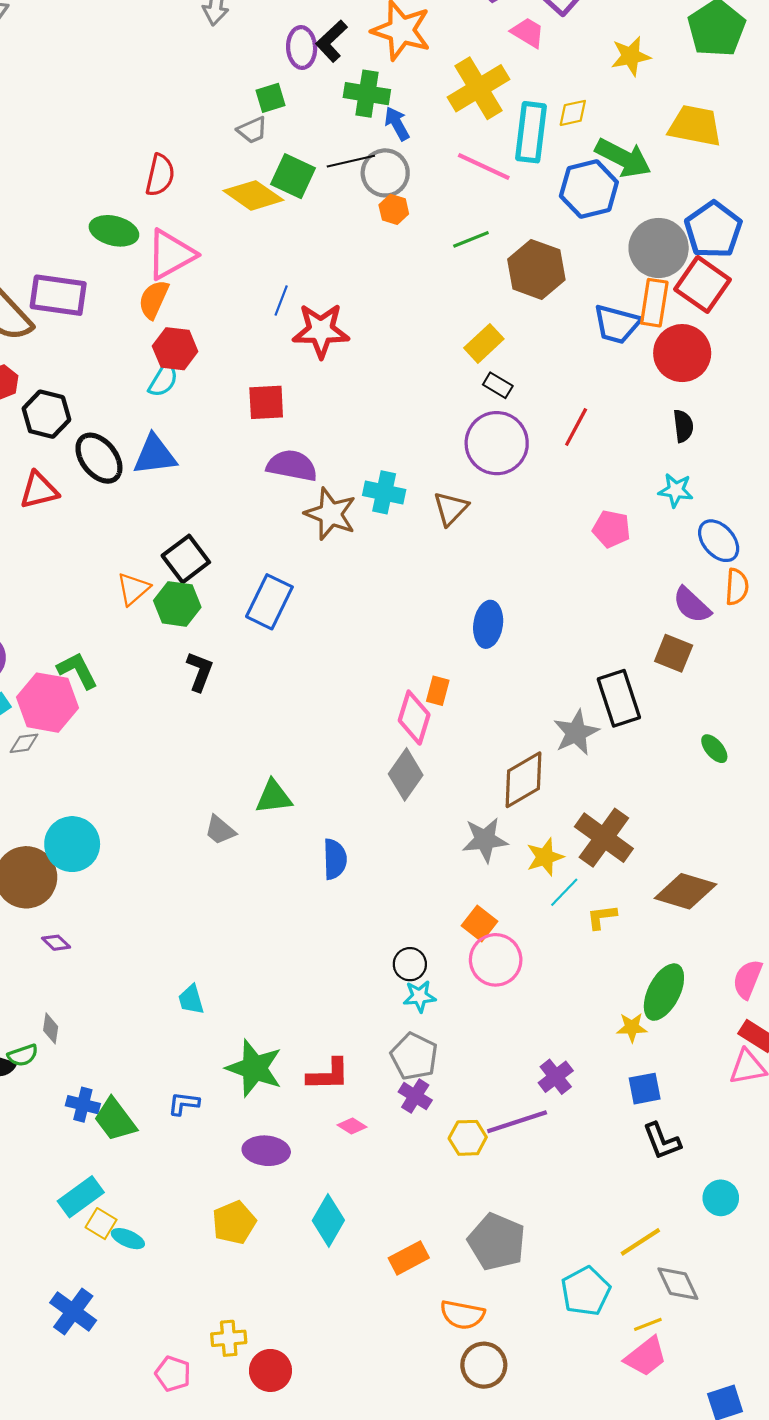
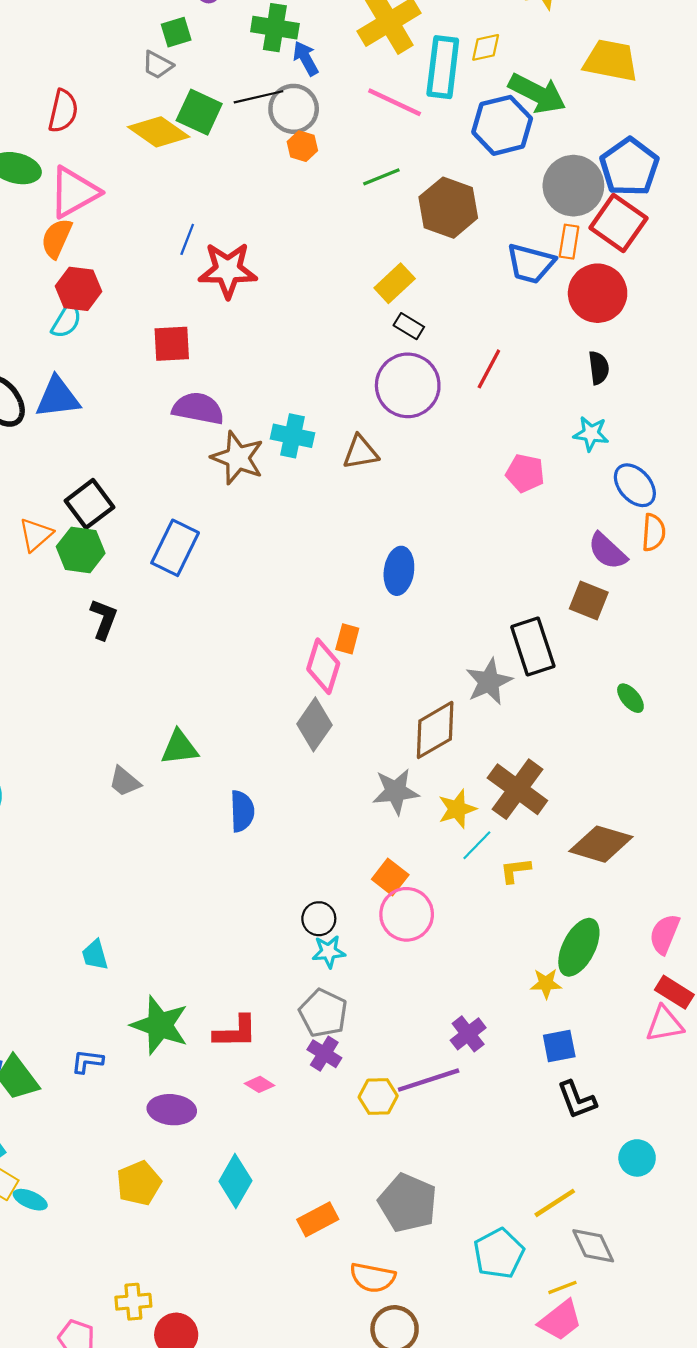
gray trapezoid: (252, 130) -> (158, 65), turned 52
orange rectangle: (654, 303) -> (569, 242), size x0.7
brown triangle: (451, 509) -> (361, 452), turned 36

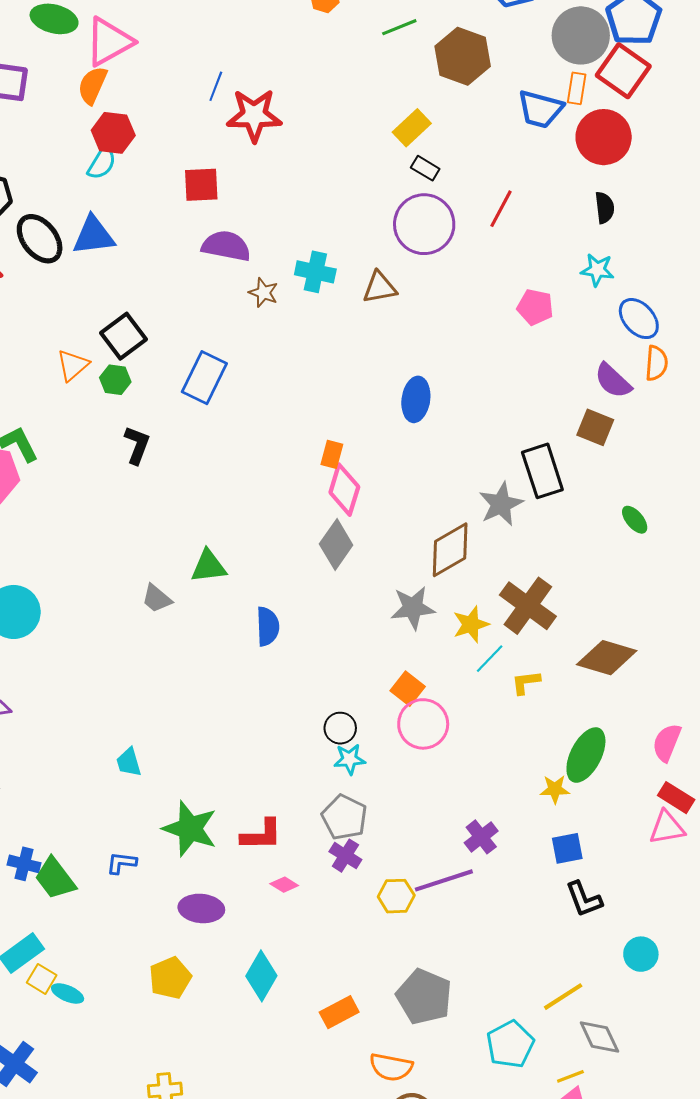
brown star: (238, 458) -> (263, 293), size x0.6
green hexagon: (81, 550) -> (115, 380), size x0.7
orange rectangle: (347, 639) -> (332, 454), moved

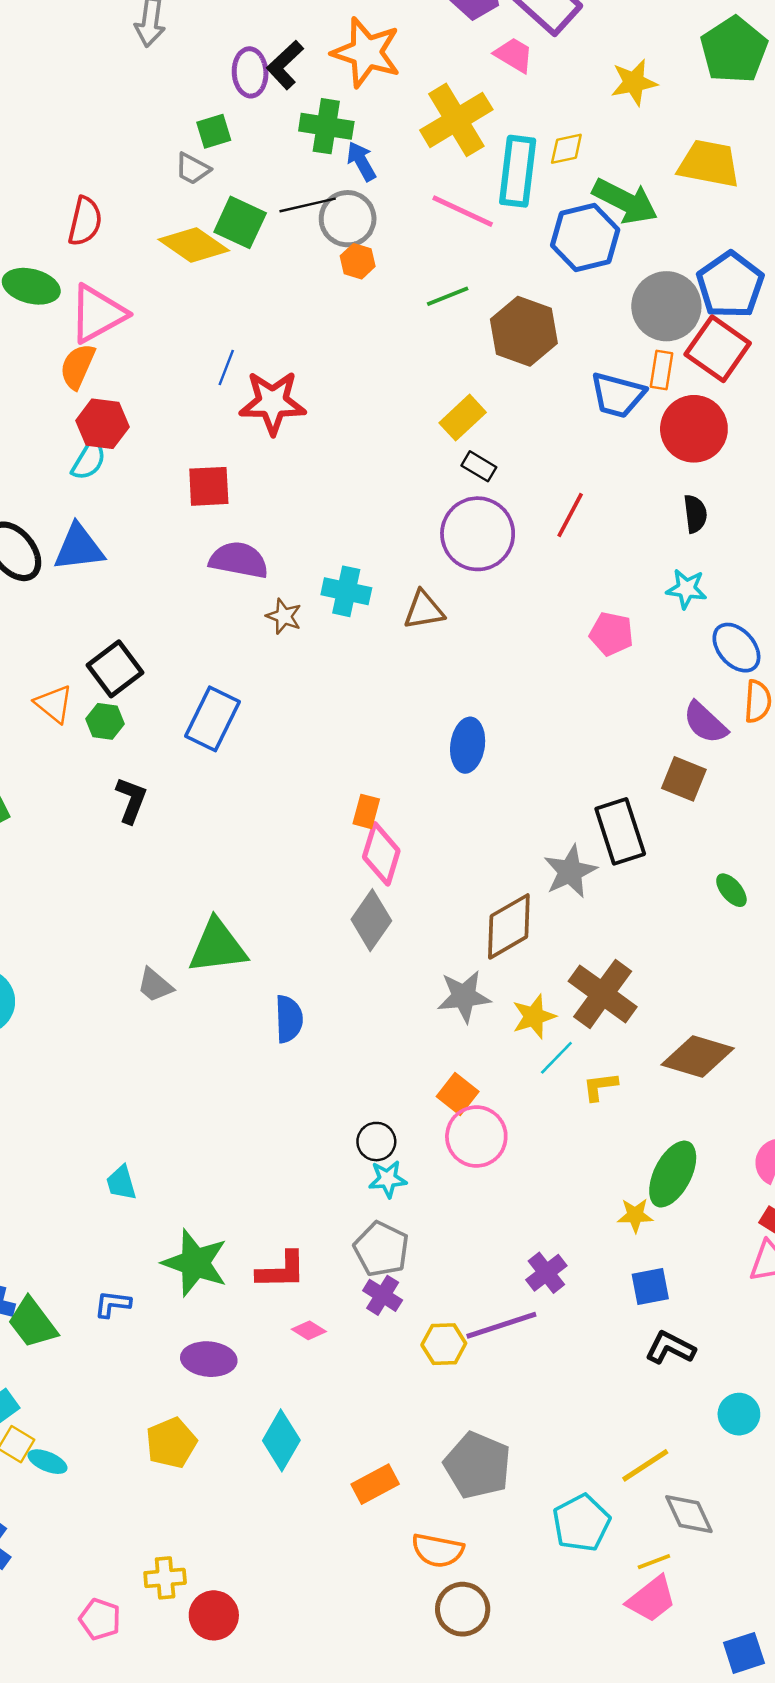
orange triangle: (73, 365) -> (54, 704), turned -40
green triangle: (209, 566) -> (218, 946), size x1.4
black L-shape: (584, 899) -> (670, 1348), turned 138

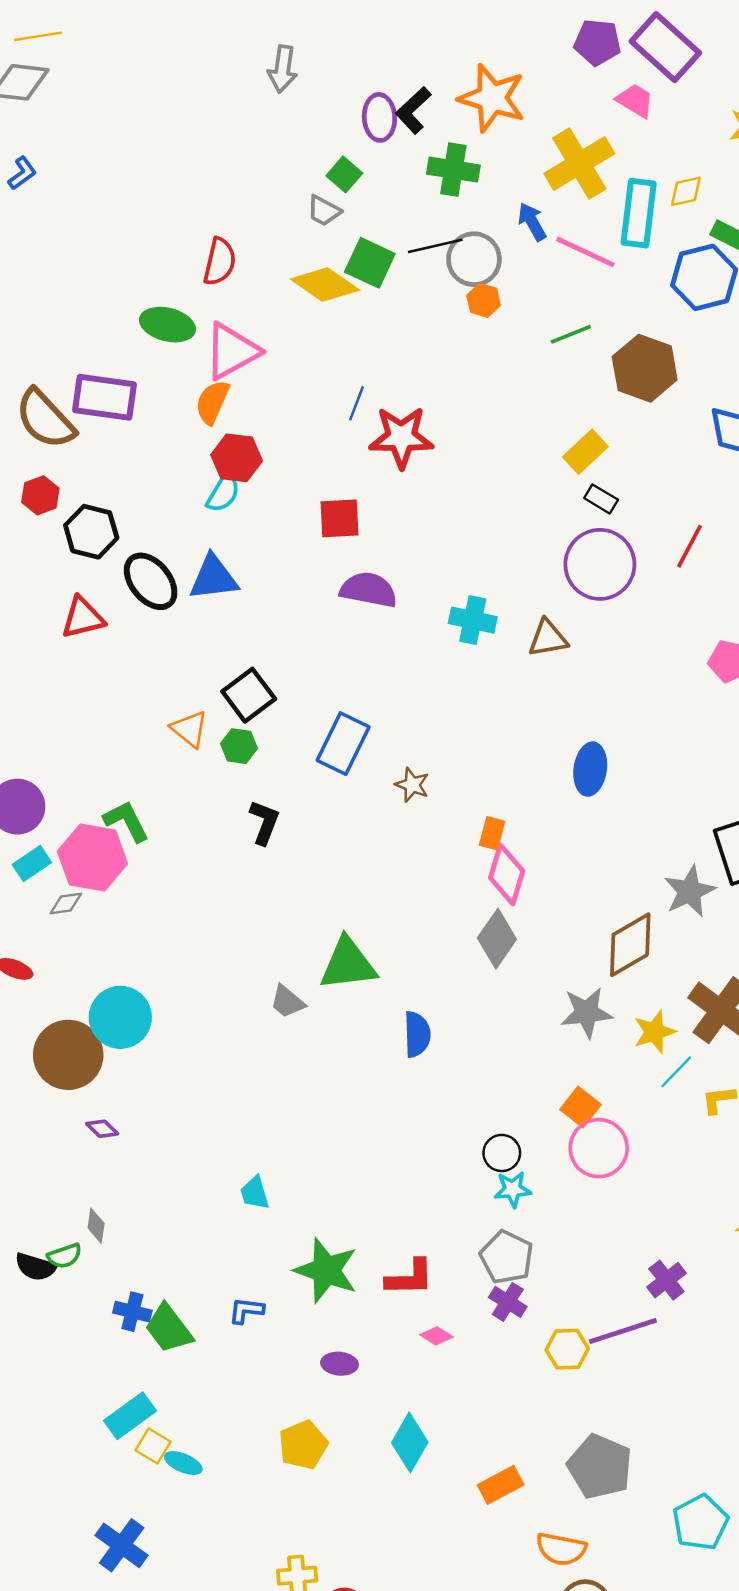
green square: (214, 131) -> (344, 174), turned -32
blue arrow: (361, 161) -> (532, 222), moved
brown star: (284, 616) -> (412, 785), moved
purple ellipse: (209, 1359) -> (340, 1364), size x0.7

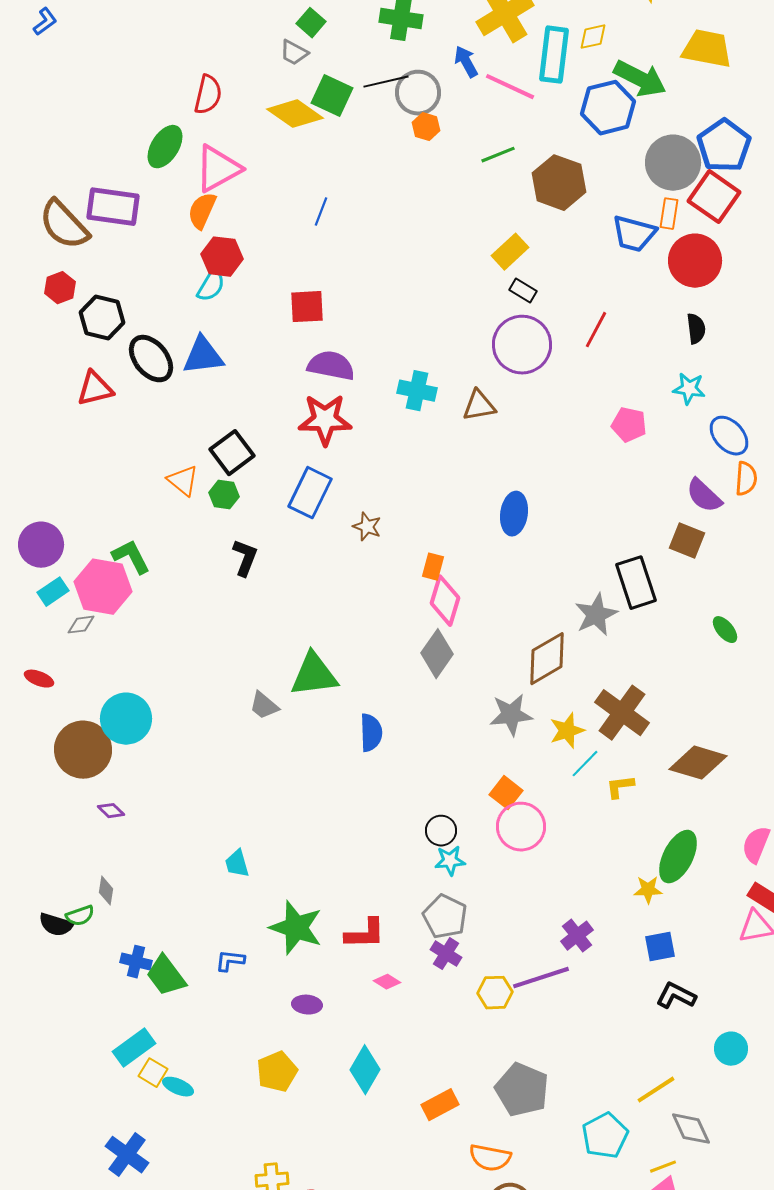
green ellipse: (168, 325) -> (165, 147), turned -72
red star: (401, 437) -> (325, 420), moved

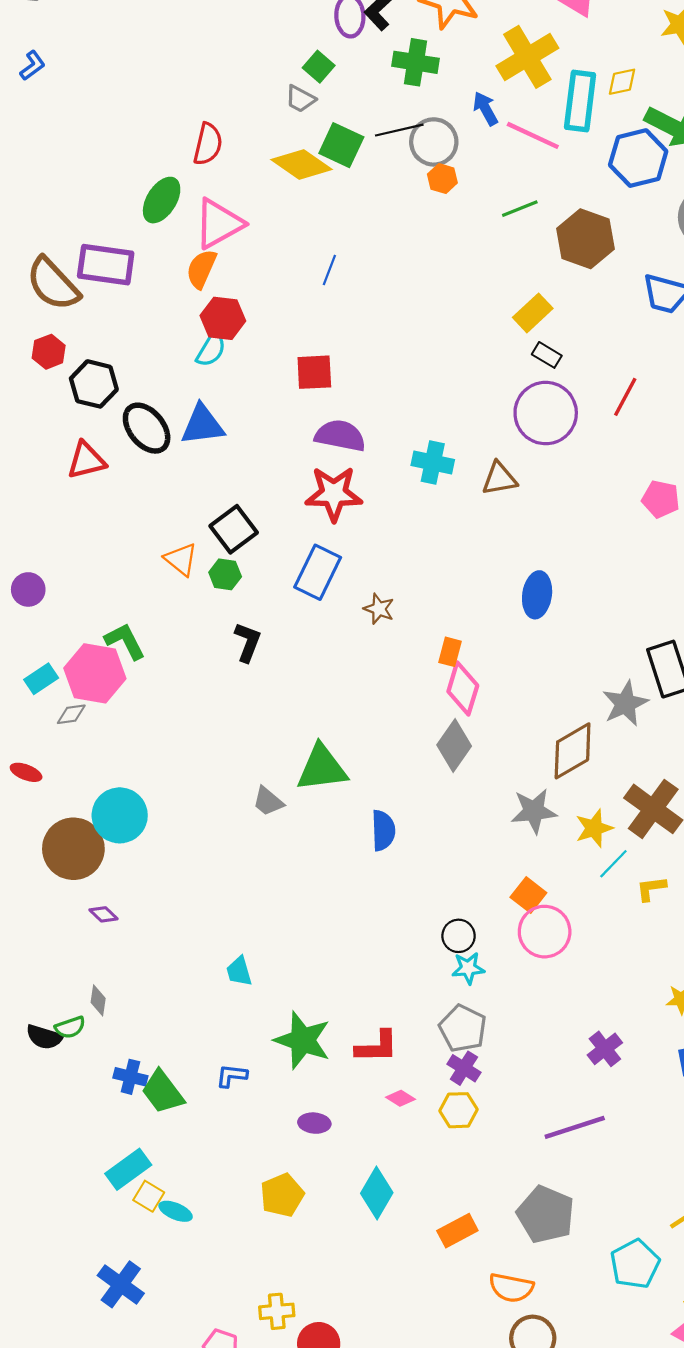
purple circle: (41, 545) -> (28, 589), moved, size x0.7
purple line: (541, 978) -> (575, 1127), moved
yellow hexagon: (495, 993) -> (459, 1110), moved

